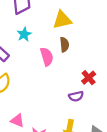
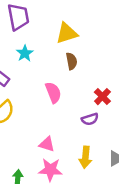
pink semicircle: (47, 57) -> (53, 93), moved
pink triangle: (17, 121) -> (47, 144), moved

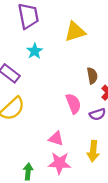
brown semicircle: (72, 61) -> (92, 76), moved
pink semicircle: (53, 93) -> (73, 104), moved

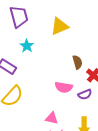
pink semicircle: (73, 104) -> (64, 87), turned 126

